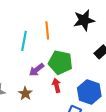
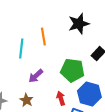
green pentagon: (60, 62) -> (72, 70), moved
red arrow: (56, 85) -> (61, 98), moved

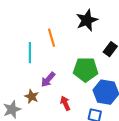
red arrow: (61, 98) -> (65, 103), moved
brown star: (26, 100) -> (32, 97), moved

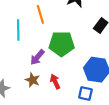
green pentagon: (86, 69) -> (62, 44), moved
brown star: (32, 97) -> (33, 80), moved

